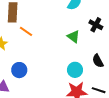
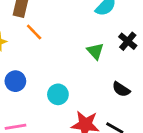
black semicircle: (98, 61) -> (121, 89), turned -40
cyan circle: (75, 70) -> (58, 94), moved

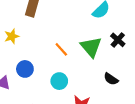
orange line: (34, 32) -> (61, 49), moved
green triangle: (95, 51) -> (91, 47), size x1.5

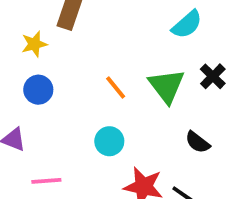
yellow star: (12, 36) -> (34, 44), moved
blue circle: (25, 69) -> (38, 90), moved

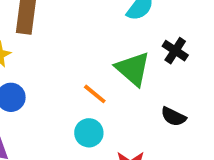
orange line: (116, 87) -> (95, 94), moved

